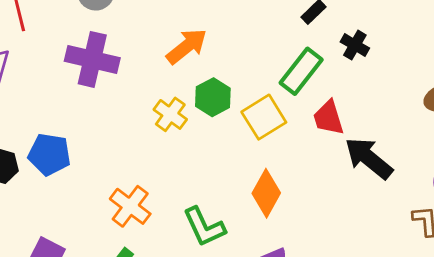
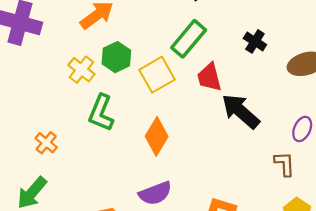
black cross: (355, 45) -> (255, 41), moved
orange cross: (130, 206) -> (46, 143), size x0.7
green L-shape: (204, 227) -> (101, 113), moved, turned 45

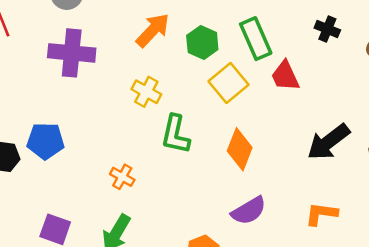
green rectangle: (189, 39) -> (256, 39), turned -54
green hexagon: (116, 57) -> (202, 42), moved
black arrow: (241, 111) -> (328, 142), moved, turned -69

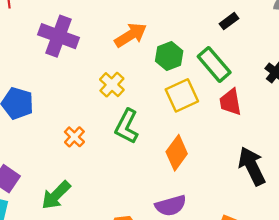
green rectangle: (256, 39) -> (214, 64), turned -32
black arrow: (328, 142) -> (252, 166), turned 87
orange cross: (122, 177) -> (74, 137), moved

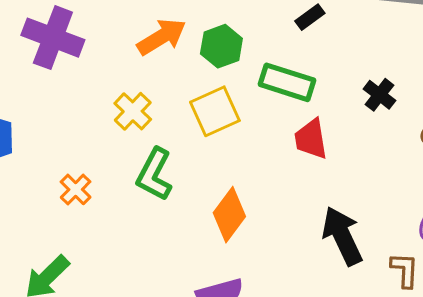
green hexagon: (169, 56) -> (221, 46), moved
green rectangle: (214, 64) -> (287, 82), turned -32
yellow square: (182, 95) -> (215, 111), moved

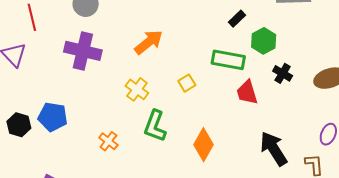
green hexagon: (221, 46) -> (264, 41), moved
black cross: (379, 95) -> (283, 73), moved
yellow square: (215, 111) -> (187, 83), size x0.6

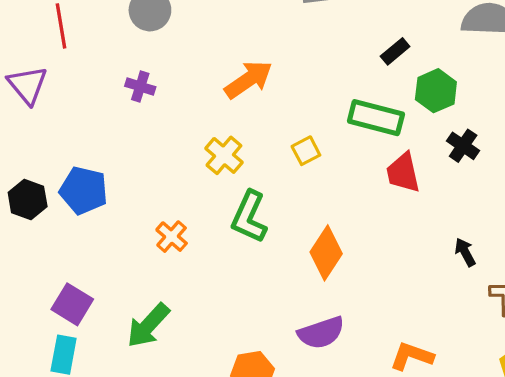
purple cross: (83, 51) -> (140, 87), size x0.5
black arrow: (274, 149) -> (465, 252), moved, size x0.5

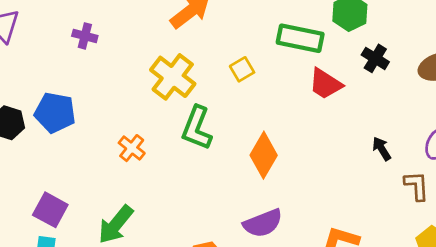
purple cross: (140, 87) -> (85, 36), moved
yellow cross: (224, 155) -> (173, 77), size x1.4
red trapezoid: (403, 173) -> (326, 84), turned -42

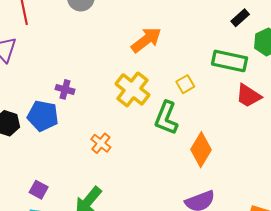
purple cross: (85, 36) -> (65, 89), moved
green L-shape: (197, 128) -> (166, 118), moved
purple square: (50, 210) -> (39, 190), size x0.7

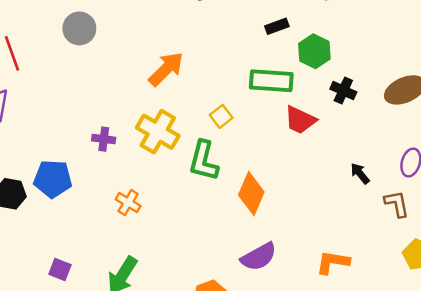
black rectangle: (240, 18) -> (277, 26), turned 30
purple cross: (65, 89) -> (104, 139), moved

